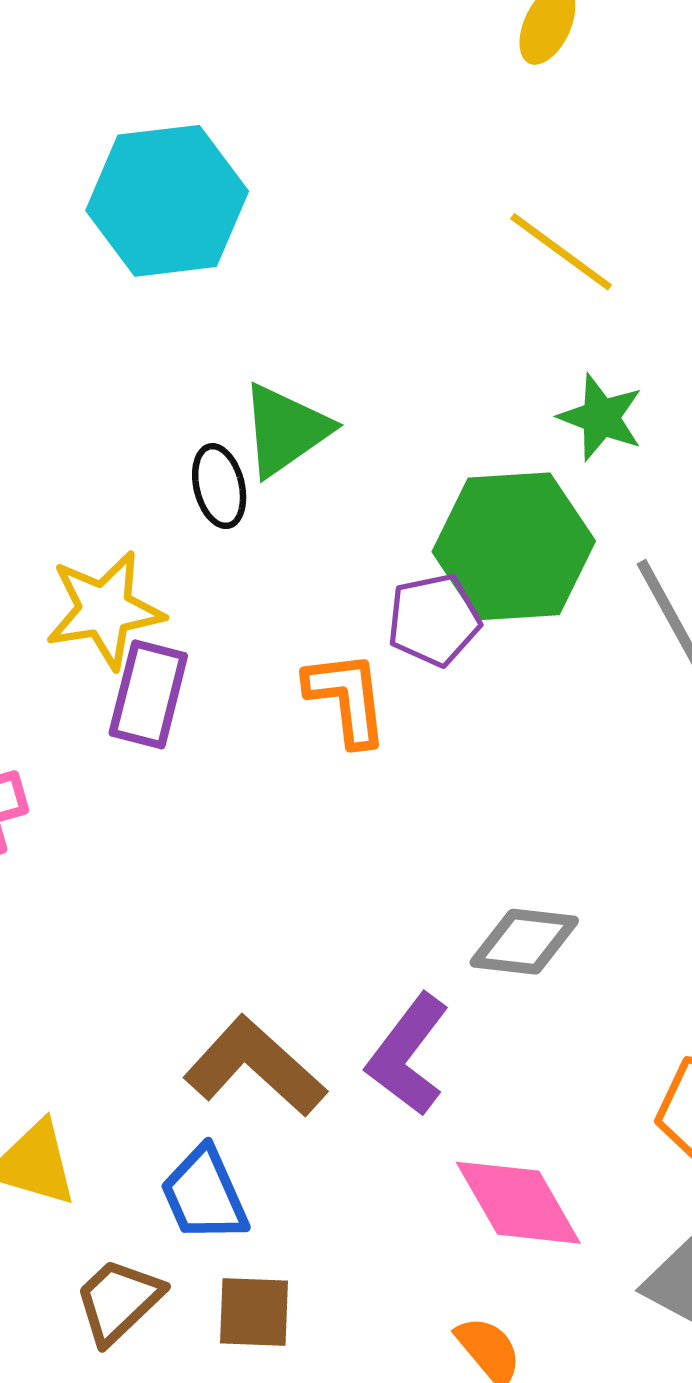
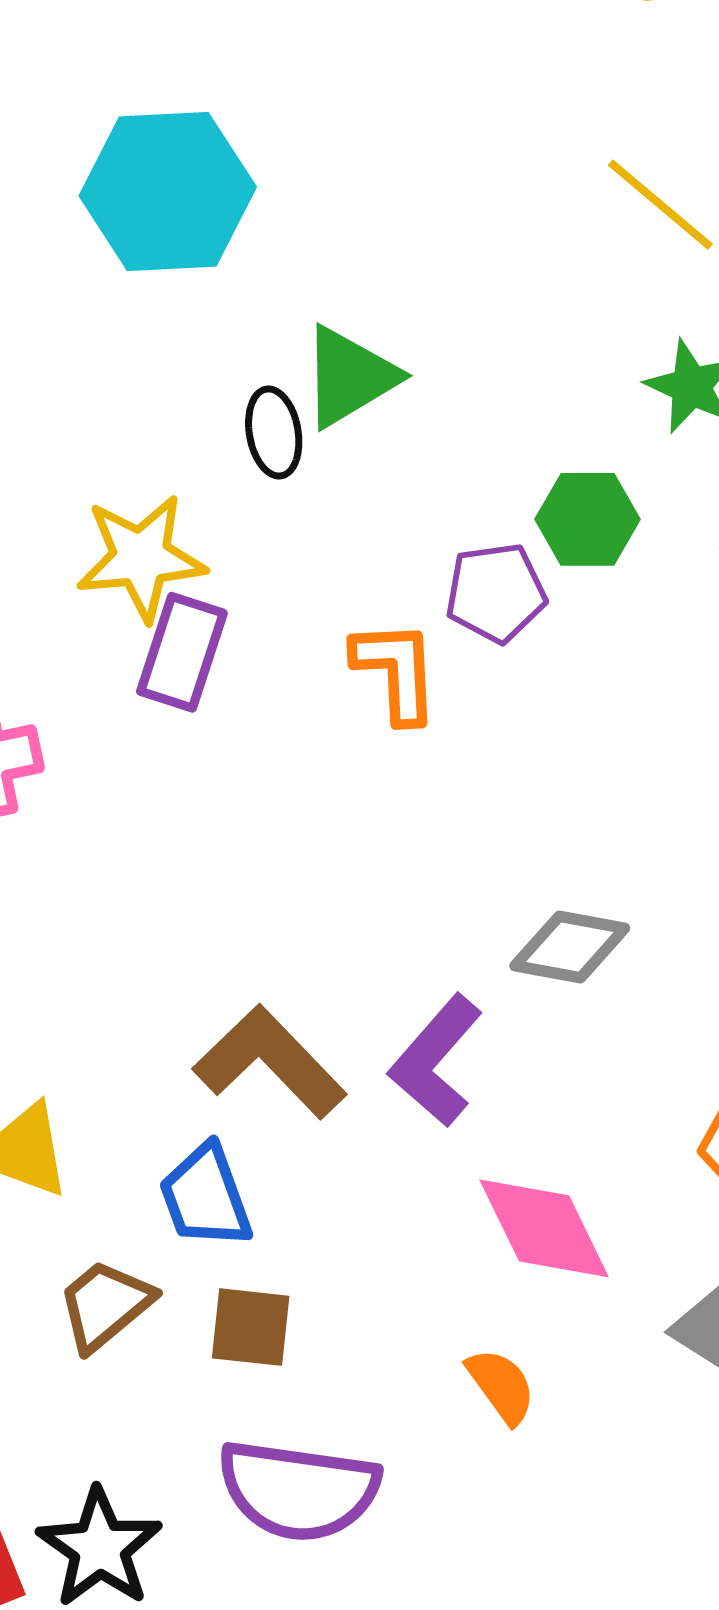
cyan hexagon: (167, 201) -> (168, 191), moved
green hexagon: (514, 546) -> (587, 519), size x0.6

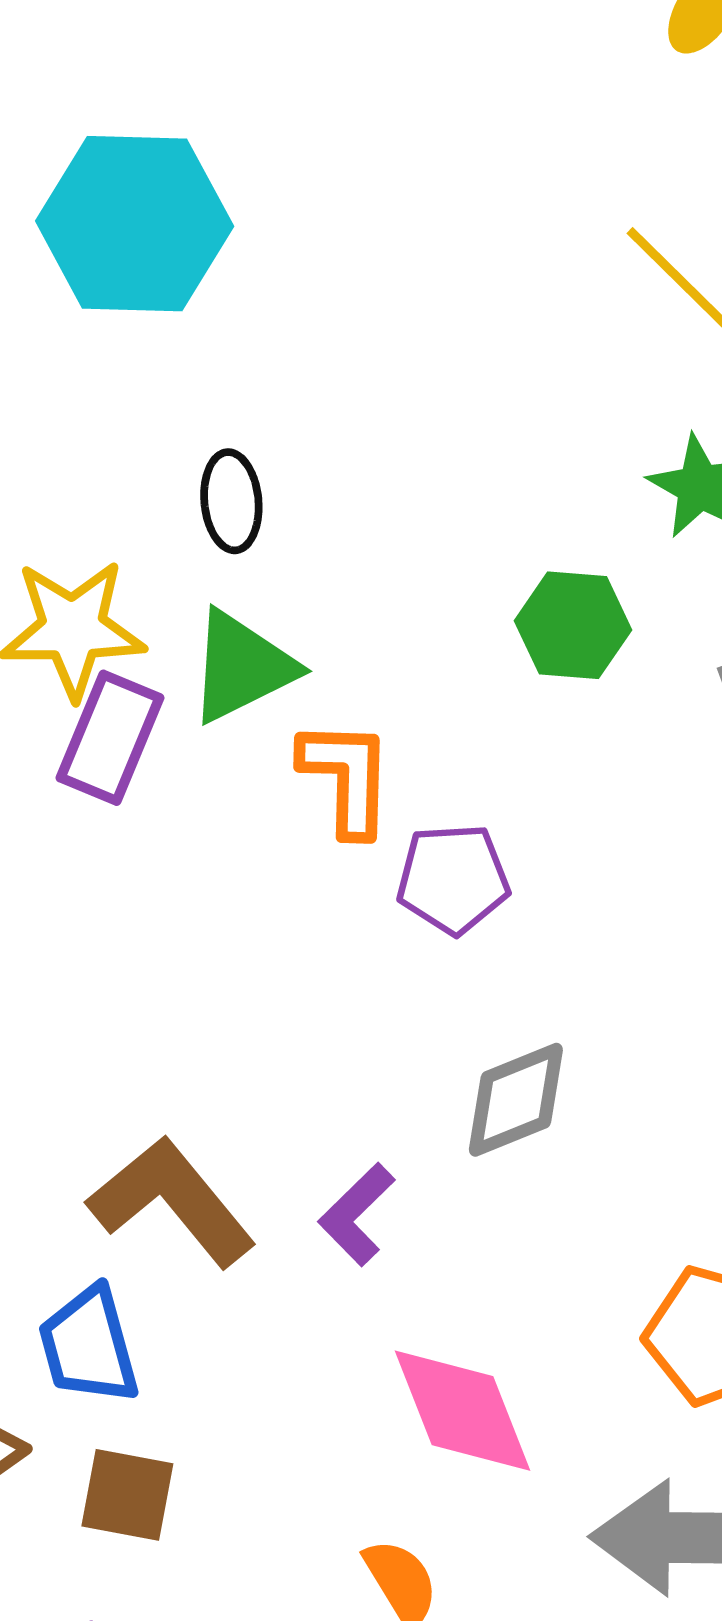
green triangle: (349, 377) -> (242, 667), moved
purple pentagon: (496, 593) -> (453, 879), moved
gray diamond: (570, 947) -> (516, 1100), turned -37
purple L-shape: (436, 1061) -> (357, 1214), size x0.7

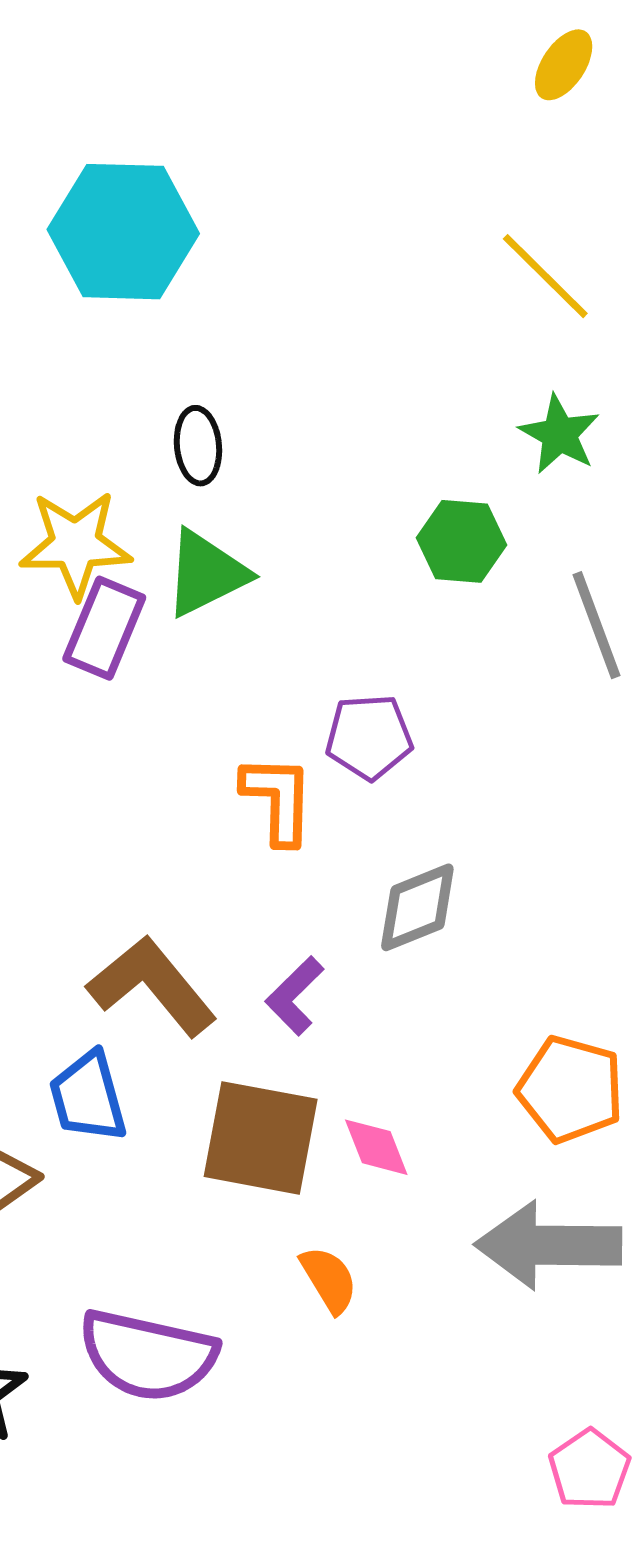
orange L-shape: (346, 777) -> (278, 799), moved
pink diamond: (463, 1411) -> (376, 1147), size x0.6
brown square: (127, 1495) -> (261, 1138), moved, size x1.6

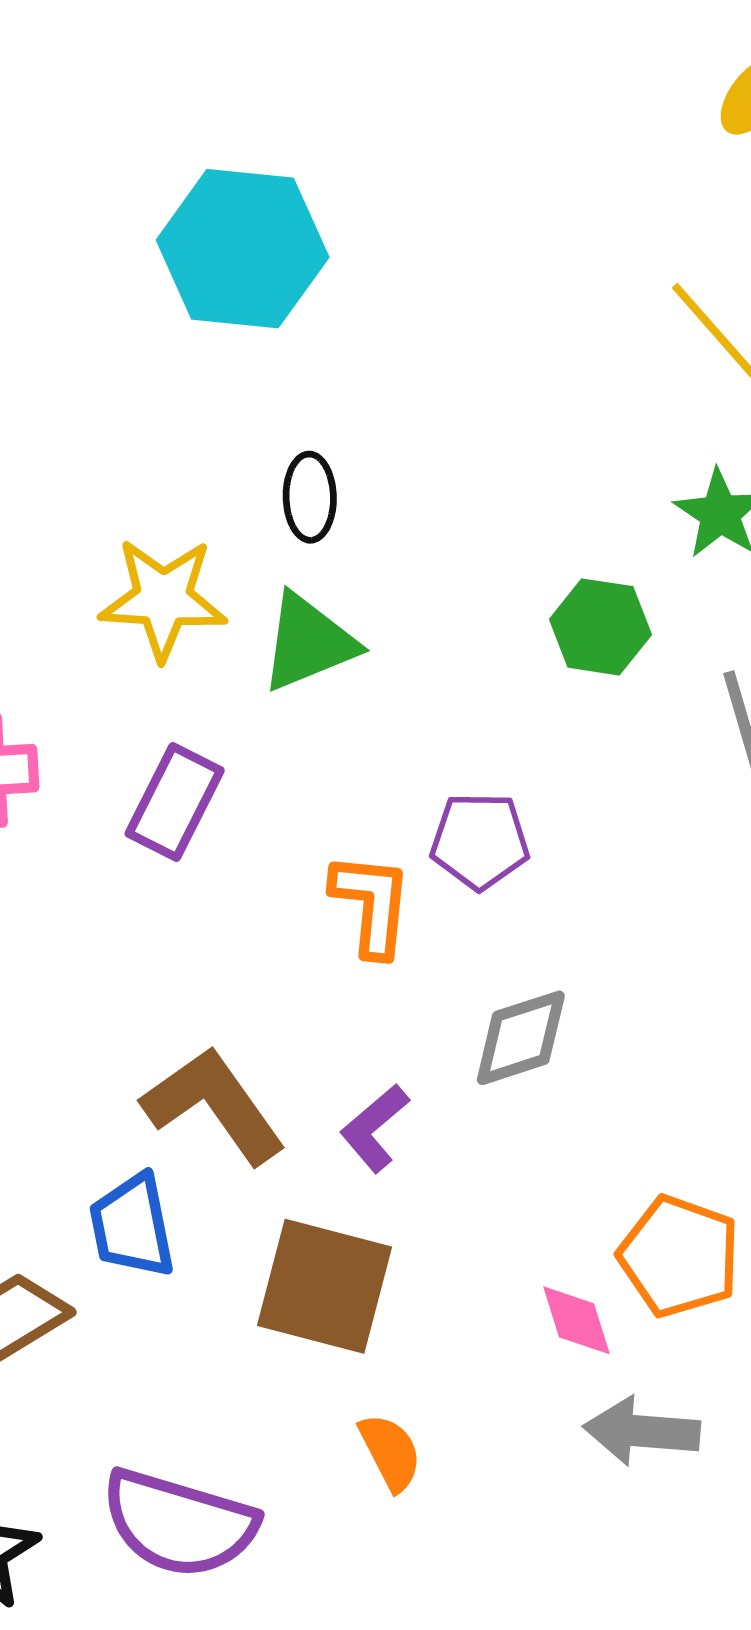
purple rectangle: (104, 628) -> (175, 802), moved
pink diamond: (376, 1147) -> (577, 1320), moved
gray arrow: (548, 1245) -> (642, 1431), size x0.7

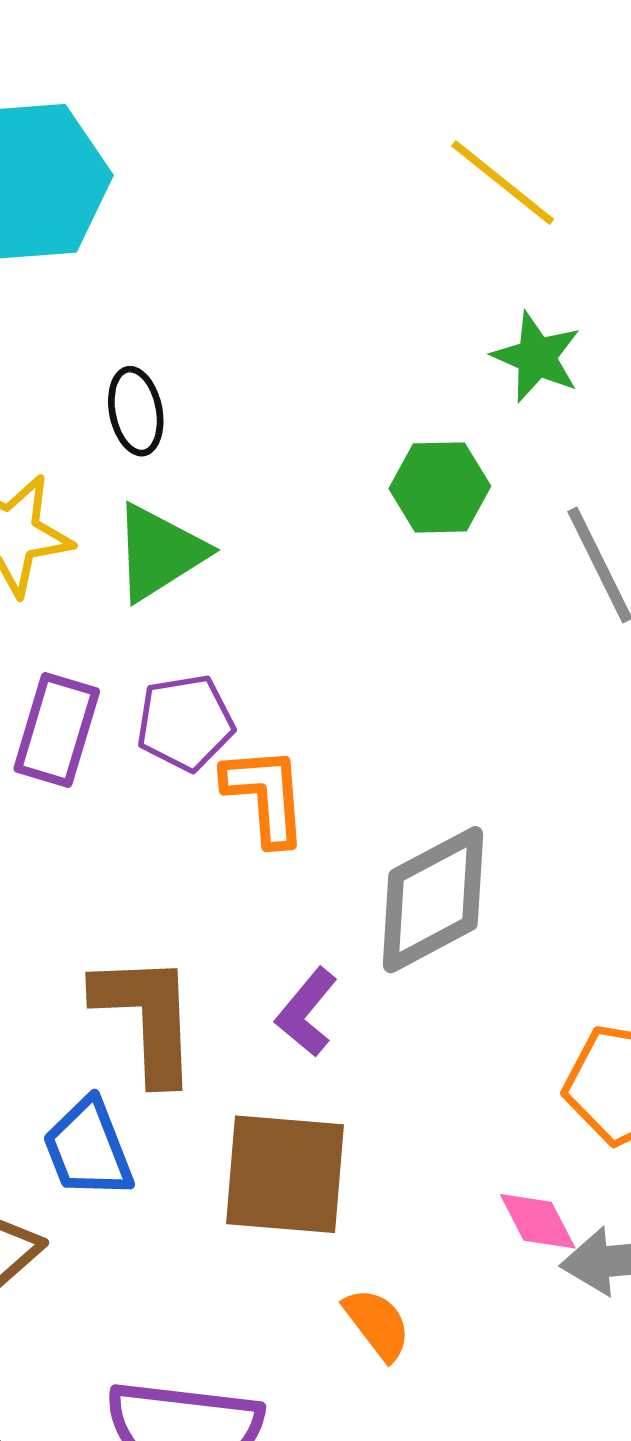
purple pentagon: (480, 841) -> (185, 723), moved
gray diamond: (521, 1038) -> (433, 900), size x1.4
brown L-shape: (214, 1105) -> (147, 1018), turned 43
pink diamond: (577, 1320) -> (538, 1221), moved

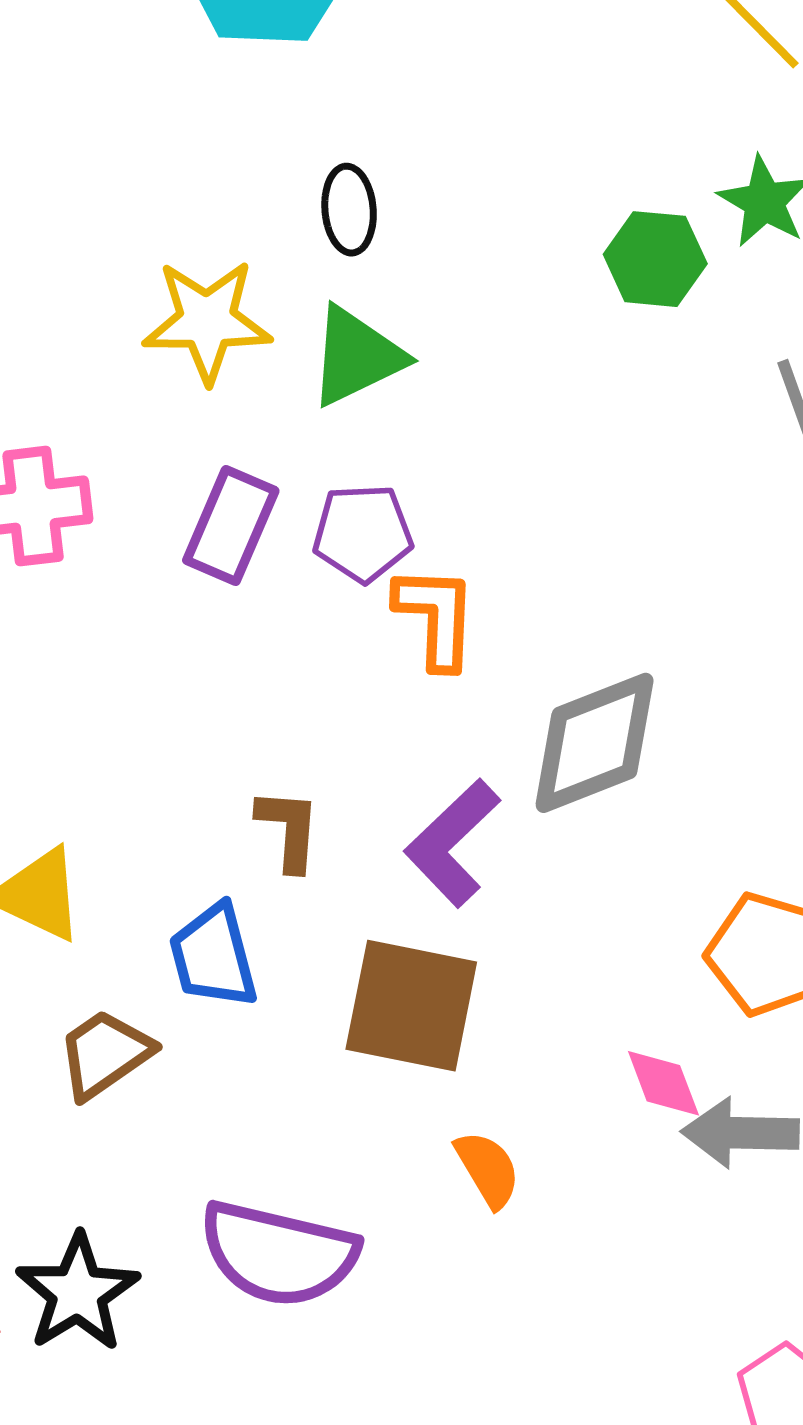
green hexagon: (440, 487) -> (655, 259), moved
purple L-shape: (307, 1012) -> (452, 843), size x1.4
brown L-shape: (147, 1018) -> (289, 829), size x0.6

